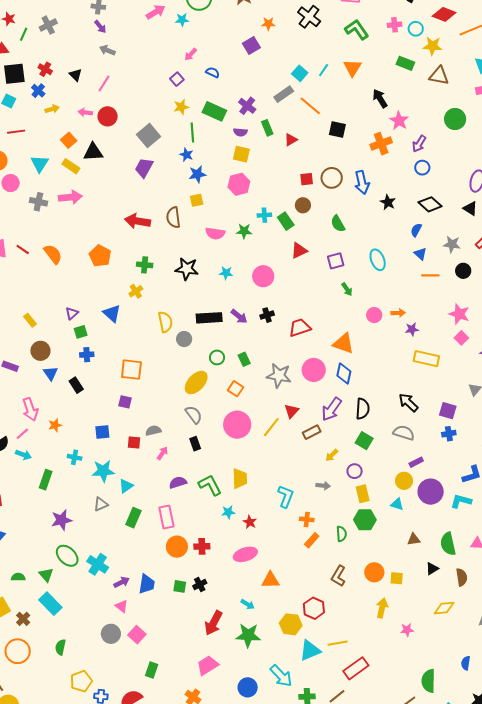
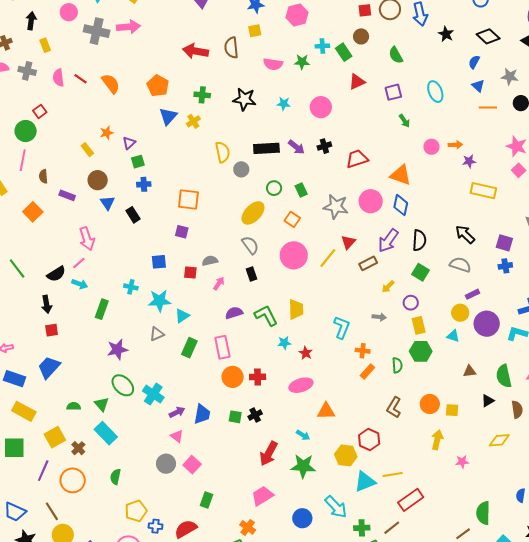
gray cross: (38, 202) -> (97, 31), size x1.4
blue triangle: (112, 313) -> (168, 116), moved, turned 30
orange star: (55, 425) -> (107, 133), moved

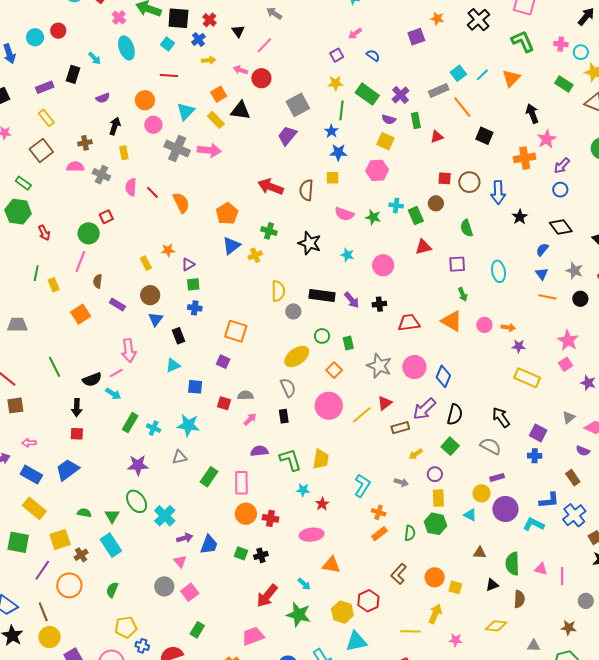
orange triangle: (401, 175) -> (452, 321), moved
cyan cross: (131, 287) -> (154, 428), moved
cyan triangle: (182, 316) -> (173, 365), moved
yellow line: (393, 475) -> (410, 631), moved

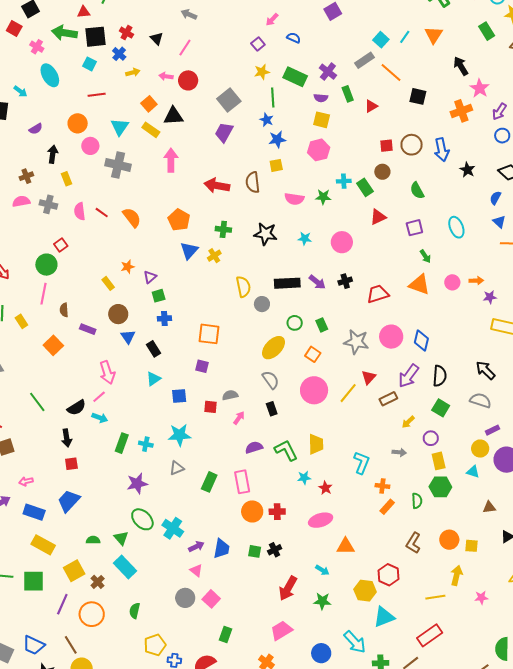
green rectangle: (564, 84) -> (487, 31), turned 36
pink arrow: (209, 150) -> (171, 160), moved, turned -85
green star: (299, 615) -> (322, 601), size x0.7

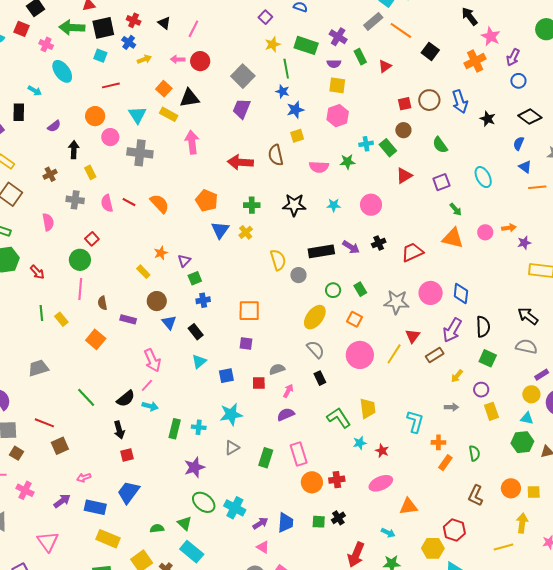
black square: (418, 96) -> (430, 51), turned 30
pink semicircle: (21, 201) -> (48, 222), moved, turned 96
purple semicircle: (254, 447) -> (286, 414), moved
green hexagon: (440, 487) -> (522, 442), moved

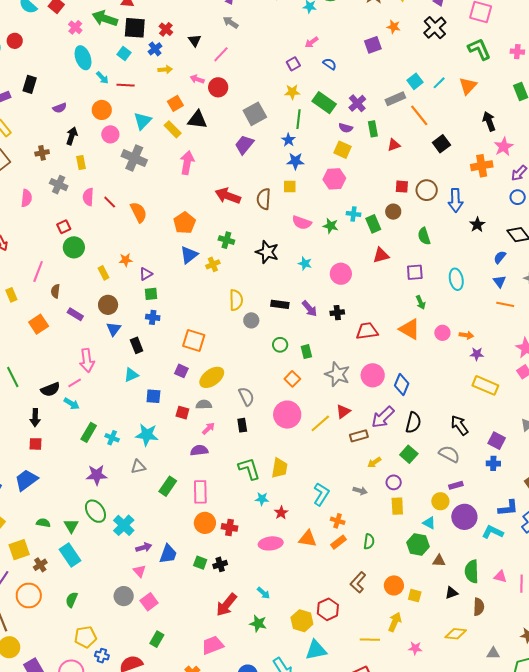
cyan arrow: (35, 91) -> (102, 78), moved
black rectangle: (321, 251) -> (280, 304), size x0.7
green circle: (80, 260) -> (74, 247), moved
yellow ellipse: (315, 317) -> (212, 377), moved
orange triangle: (408, 506) -> (308, 539), moved

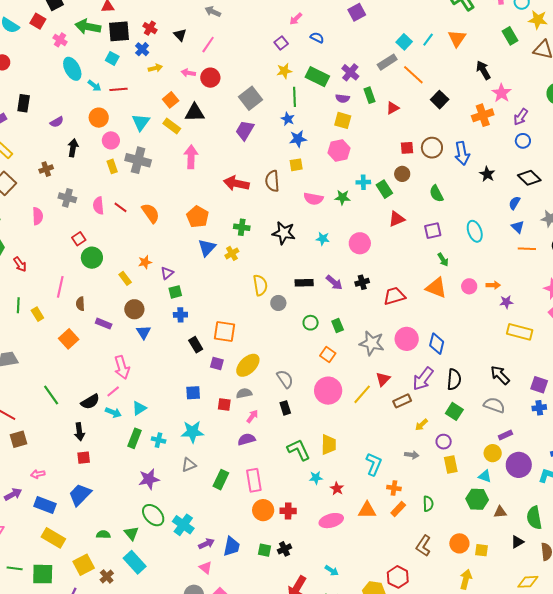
yellow rectangle: (81, 163) -> (112, 166), moved
black rectangle: (137, 345) -> (196, 345), moved
cyan triangle: (131, 375) -> (139, 408), moved

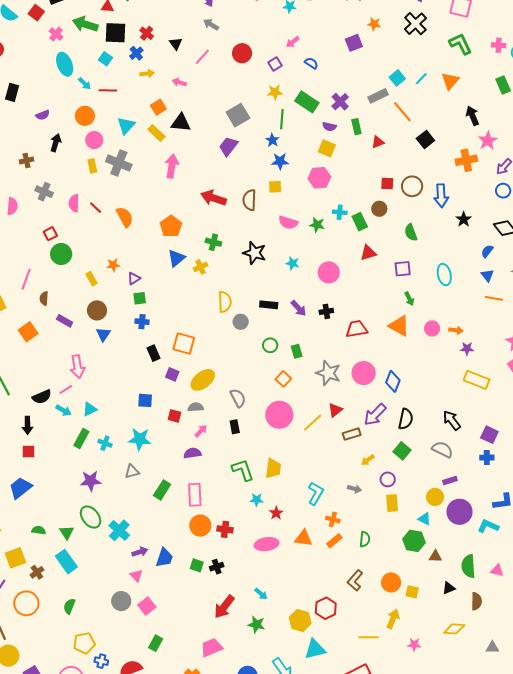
red circle: (210, 78) -> (242, 53), moved

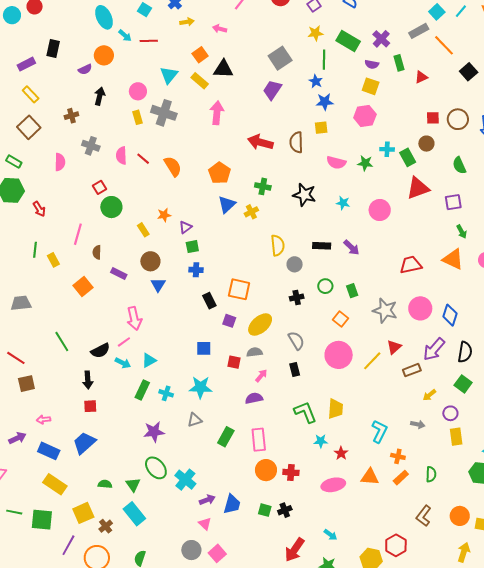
orange circle: (85, 116) -> (104, 55), moved
red triangle: (368, 253) -> (418, 188), size x1.4
black cross: (326, 311) -> (297, 298), moved

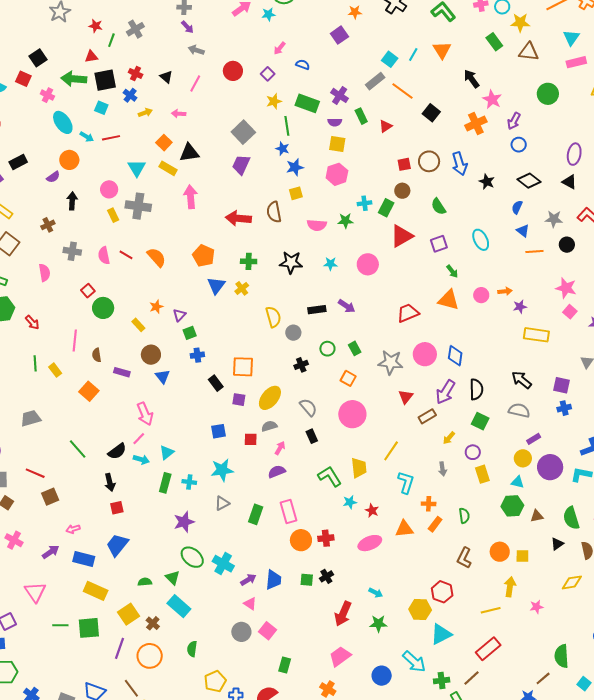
black rectangle: (53, 49) -> (18, 162), turned 60
green rectangle: (408, 157) -> (386, 208), turned 66
yellow line: (372, 361) -> (391, 451), moved
gray arrow: (418, 424) -> (443, 469), turned 80

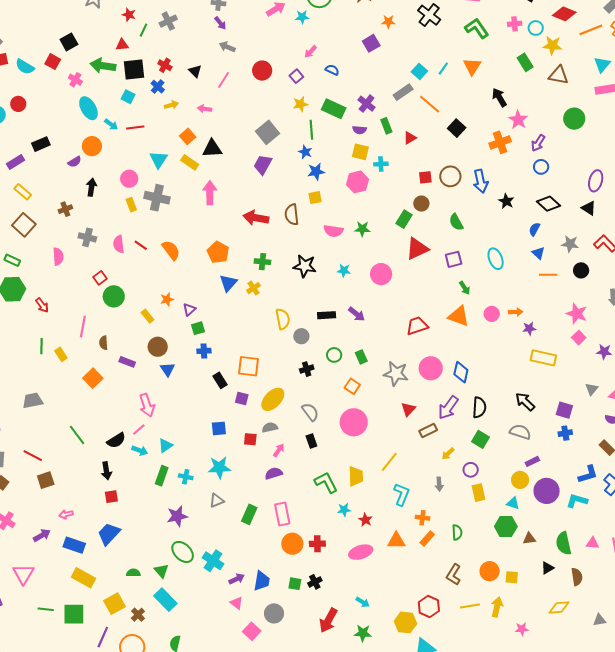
cyan cross: (365, 203) -> (381, 164), moved
yellow line: (491, 610) -> (470, 606), moved
gray circle: (241, 632) -> (274, 613), moved

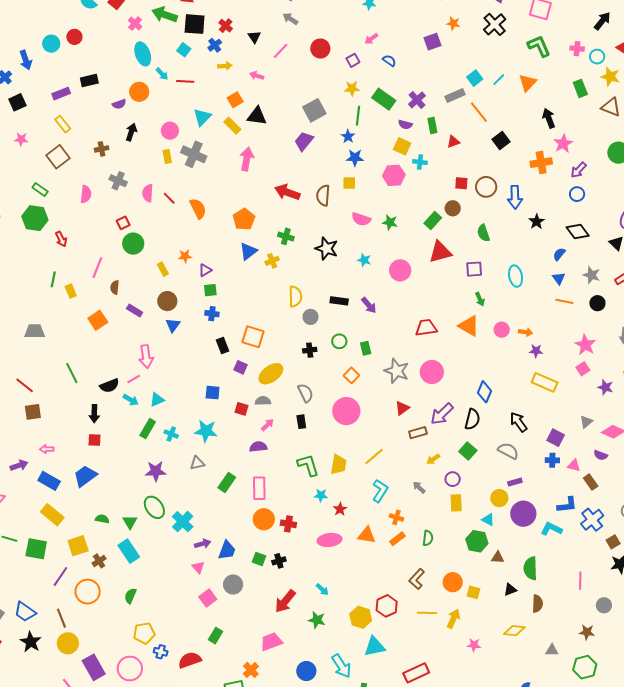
blue diamond: (461, 372) -> (485, 392), moved
gray arrow: (439, 484) -> (419, 487), turned 128
pink triangle: (593, 543) -> (574, 465), moved

